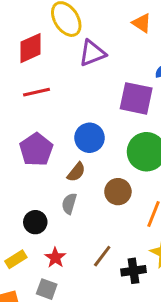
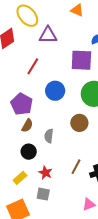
purple triangle: (92, 53) -> (48, 35), turned 30
red line: (37, 92) -> (33, 66), moved, turned -36
brown semicircle: (76, 172) -> (27, 126), moved

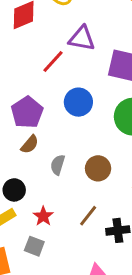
purple triangle: (48, 35) -> (82, 38), moved
brown circle: (79, 123) -> (98, 168), moved
black circle: (29, 152) -> (14, 190), moved

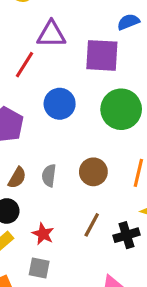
brown semicircle: (30, 144) -> (17, 178), moved

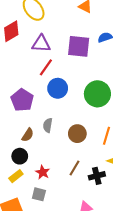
purple triangle: (51, 34) -> (41, 44), moved
purple square: (102, 55) -> (79, 46), moved
red line: (24, 65) -> (46, 67), moved
gray semicircle: (49, 176) -> (48, 125), moved

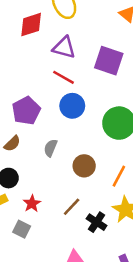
red line: (46, 67) -> (64, 77), turned 72
brown semicircle: (28, 135) -> (12, 144), moved
black cross: (97, 176) -> (97, 222), turned 35

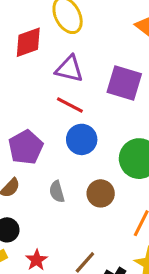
gray semicircle: (50, 148) -> (57, 192), turned -36
brown circle: (84, 166) -> (101, 193), moved

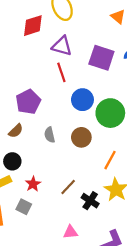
red line: (70, 105) -> (61, 72), turned 42
blue circle: (82, 139) -> (82, 100), moved

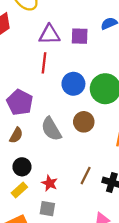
purple triangle: (62, 46) -> (49, 35), moved
purple square: (101, 58) -> (80, 36), size x0.7
red line: (61, 72) -> (44, 63), turned 42
gray semicircle: (50, 135) -> (51, 129), size x1.5

